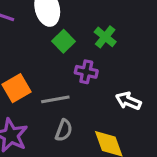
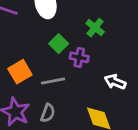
green square: (63, 41) -> (59, 44), moved
gray semicircle: (64, 130) -> (48, 113), moved

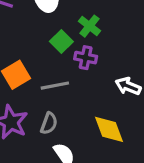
green cross: (95, 28) -> (90, 26), moved

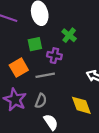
green square: (61, 41) -> (35, 44), moved, turned 32
purple cross: (86, 58) -> (54, 56), moved

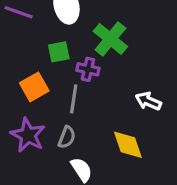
green cross: (69, 35) -> (110, 39), size x1.5
gray line: (45, 75) -> (74, 99), turned -72

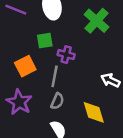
green cross: (110, 39) -> (97, 21), moved
gray semicircle: (67, 137) -> (57, 101), moved

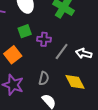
gray line: (55, 76) -> (62, 51), moved, turned 36

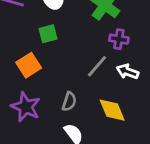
purple cross: (44, 39) -> (119, 39), moved

